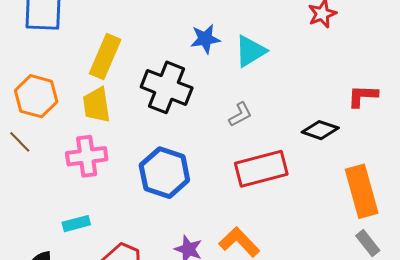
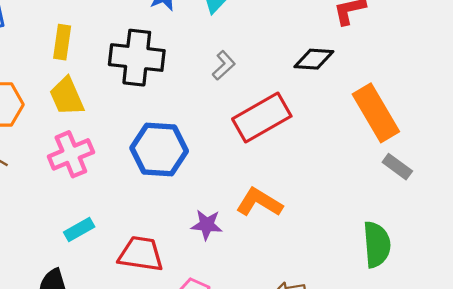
yellow rectangle: (105, 57) -> (62, 42), size x0.7

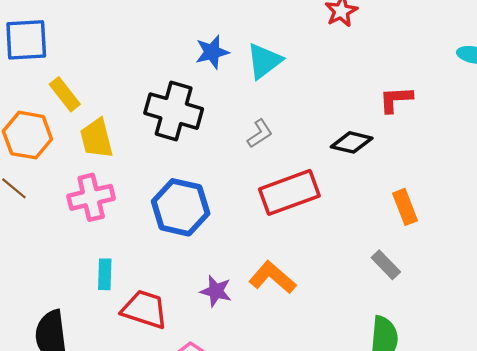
yellow rectangle: (62, 42) -> (65, 94), moved, turned -56
orange rectangle: (376, 113) -> (405, 207), size x0.6
gray rectangle: (397, 167) -> (386, 265), moved
cyan rectangle: (79, 229) -> (105, 274), moved, turned -68

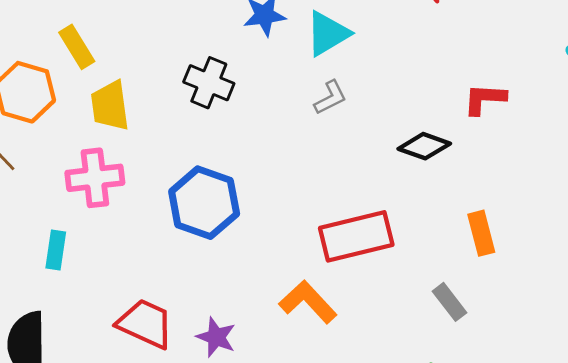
black cross: (174, 111) -> (209, 83), size x0.7
gray L-shape: (260, 134) -> (330, 98), moved
red rectangle: (289, 192) -> (356, 236), moved
cyan rectangle: (105, 274) -> (56, 250), moved
purple star: (216, 291) -> (216, 337), moved

